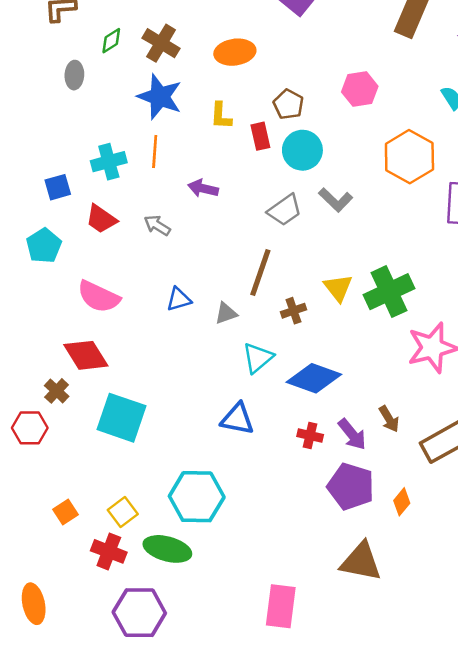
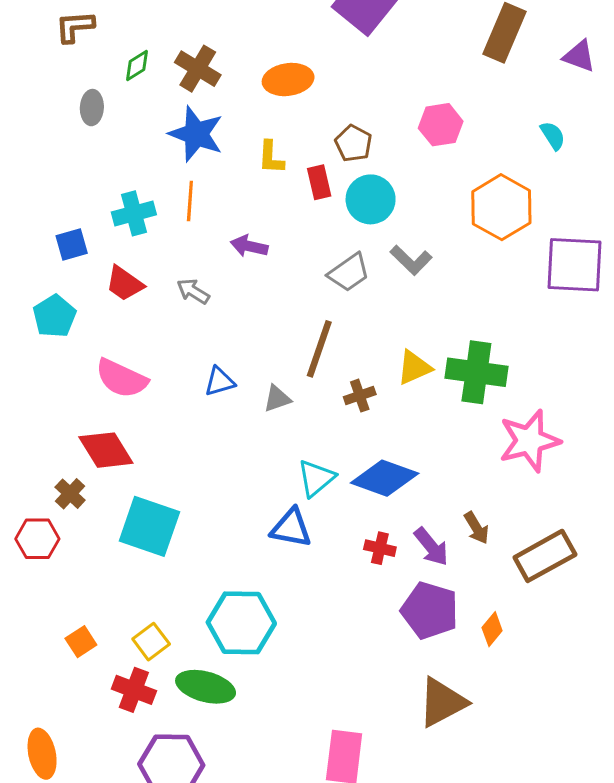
yellow triangle: (338, 288) -> (414, 368), turned 44
green cross: (389, 292) -> (476, 372), turned 33
cyan triangle: (258, 358) -> (316, 478), moved
brown triangle: (361, 562) -> (442, 702), turned -39

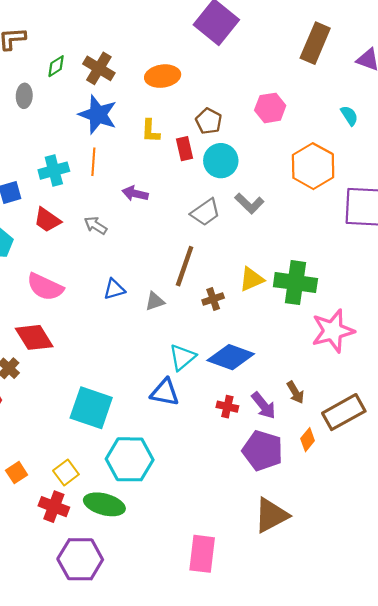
cyan square: (149, 526) -> (91, 408), moved
orange diamond: (492, 629) -> (308, 440), moved

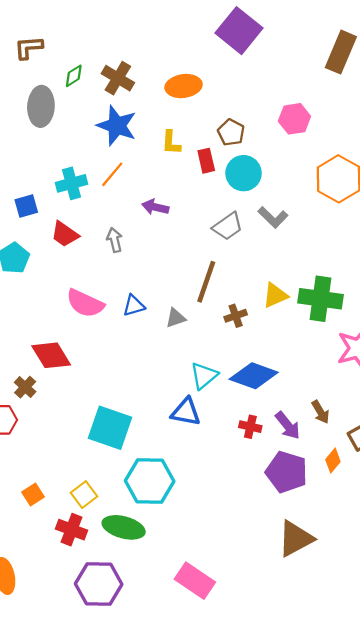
gray ellipse: (24, 96) -> (41, 106), size x1.6
orange line: (93, 162) -> (112, 174), turned 36
gray arrow: (96, 225) -> (115, 240), turned 45
pink semicircle: (45, 287) -> (85, 303), moved
pink rectangle: (202, 554) -> (195, 581), moved, turned -63

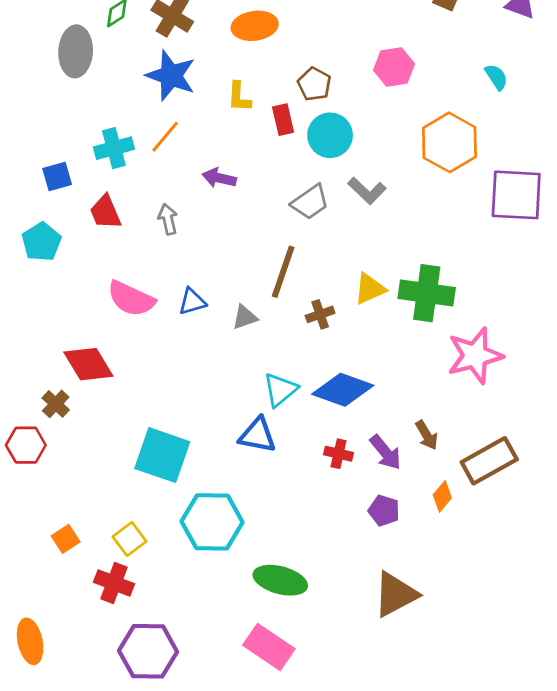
red trapezoid: (65, 234) -> (105, 212), turned 32
purple pentagon: (287, 472) -> (384, 511), size x0.6
green ellipse: (124, 527) -> (280, 580), moved

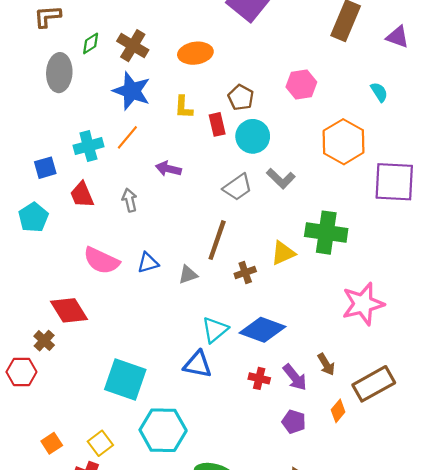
green cross: (427, 293) -> (326, 233), moved

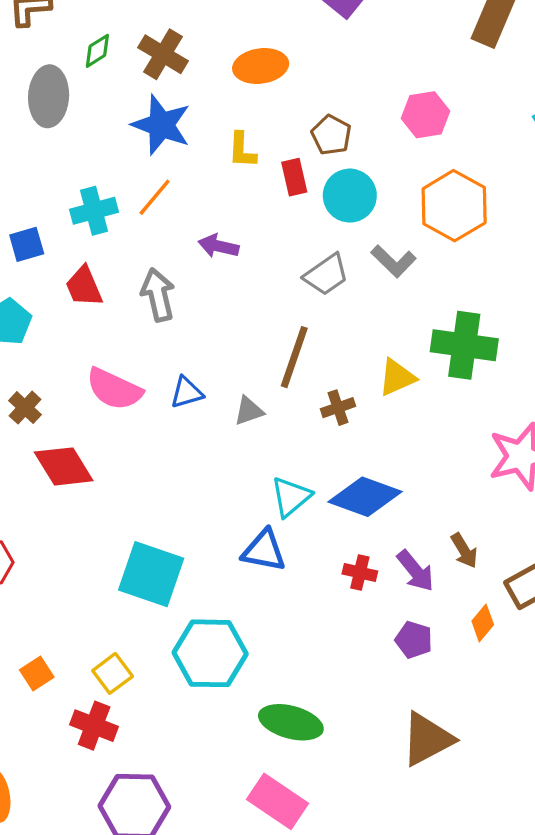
orange hexagon: (343, 142) -> (454, 206), moved
gray arrow: (130, 200) -> (158, 295), size x1.4
brown cross: (44, 341) -> (25, 408), moved

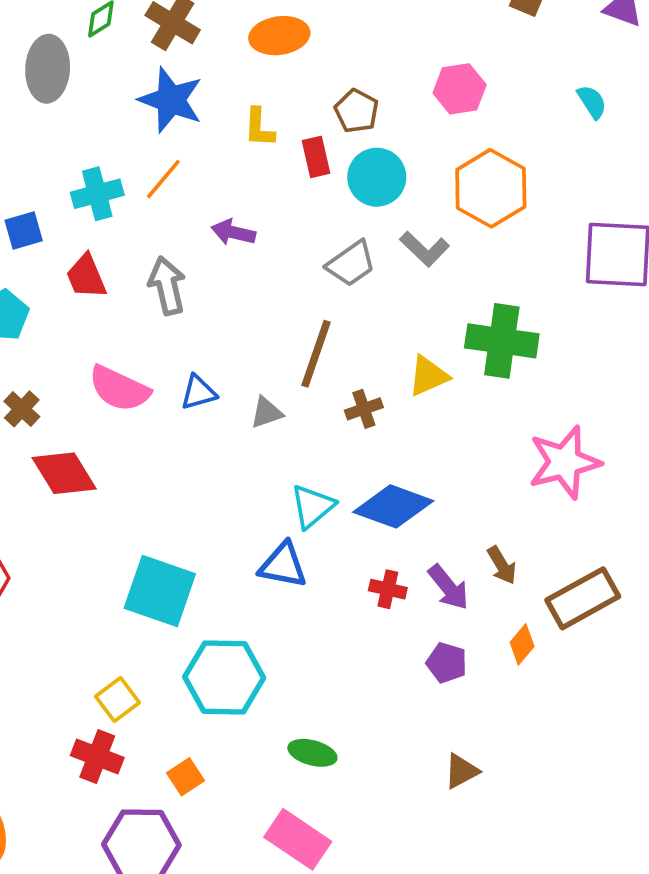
orange square: (37, 673) -> (186, 777), moved
green ellipse: (291, 722) -> (312, 753), size x0.7
brown triangle: (427, 739) -> (461, 771), size x0.6

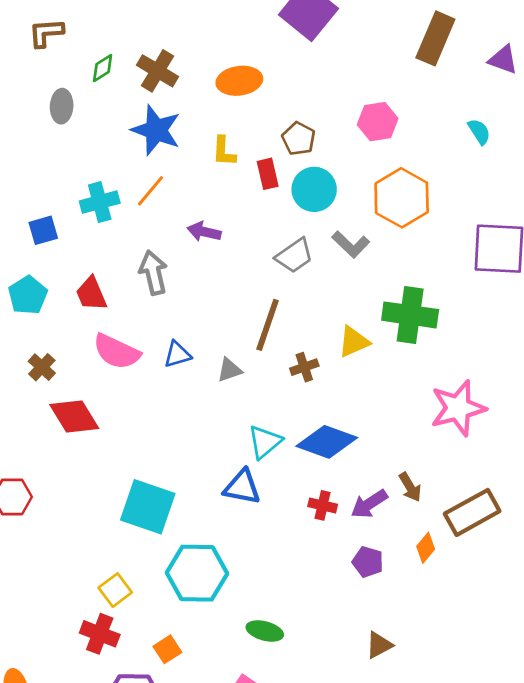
gray ellipse: (48, 69) -> (62, 106), size x0.7
red trapezoid: (86, 277) -> (91, 294), moved
purple arrow: (449, 587) -> (369, 504), turned 96

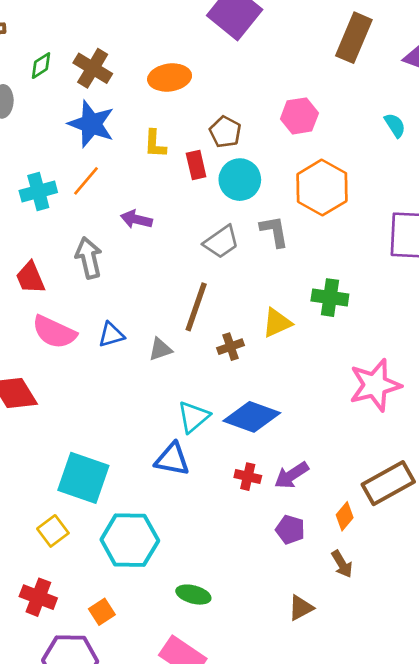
gray L-shape: (351, 244) -> (274, 231), turned -144
green cross: (410, 315) -> (330, 298), size x0.7
brown arrow: (410, 487) -> (342, 564), moved
yellow square: (115, 590) -> (53, 531), moved

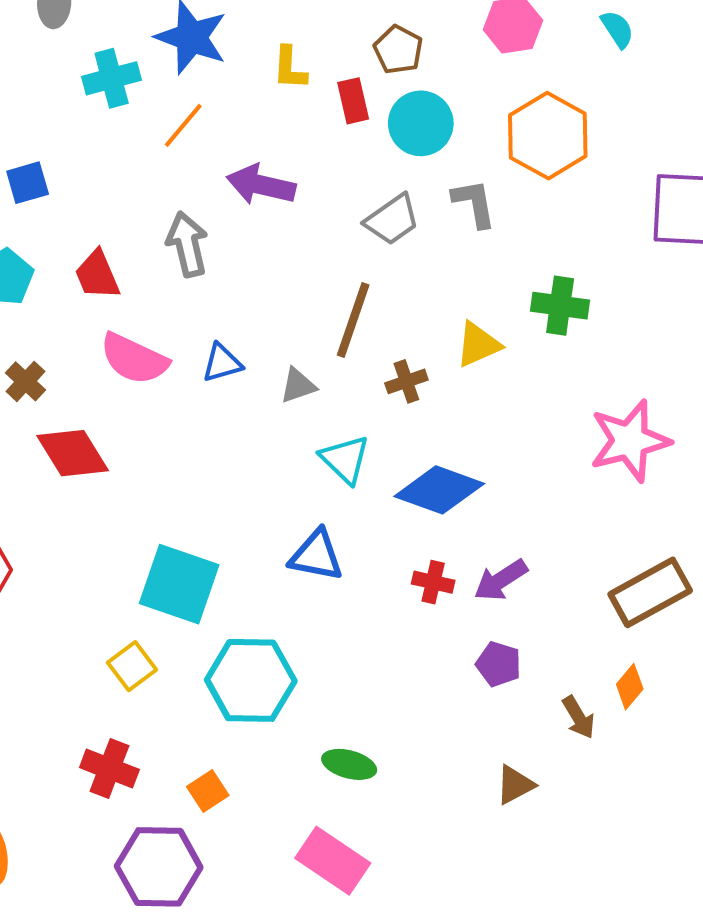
cyan semicircle: (395, 125) -> (617, 29), moved
cyan cross: (38, 192) -> (112, 78), moved
purple arrow: (136, 219) -> (261, 185), size x1.4
cyan triangle: (193, 417) -> (345, 459), moved, turned -36
orange diamond: (345, 516) -> (630, 687), moved

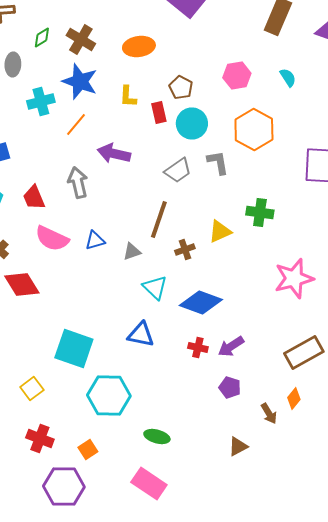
yellow square: (132, 666) -> (32, 388), moved

